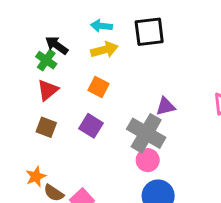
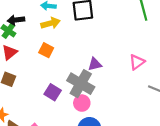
black arrow: (57, 45) -> (16, 20), turned -42
purple square: (91, 126) -> (53, 92), moved

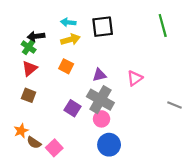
pink triangle: (137, 62) -> (135, 78), moved
purple triangle: (95, 64) -> (99, 75), moved

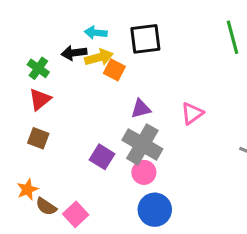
black arrow: (36, 36) -> (74, 53), moved
orange square: (66, 66) -> (114, 70), moved

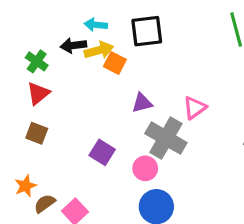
gray cross: (142, 144) -> (166, 138), moved
brown semicircle: (46, 207) -> (45, 203), turned 110

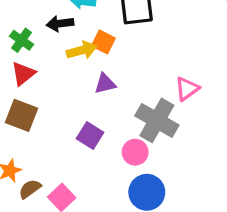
yellow arrow: (99, 50) -> (82, 50), moved
purple triangle: (142, 103) -> (105, 84), moved
brown square: (37, 133) -> (22, 115), size x1.4

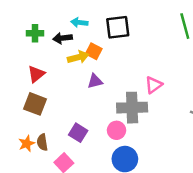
green cross: (22, 40) -> (35, 33), moved, turned -35
gray cross: (157, 120) -> (132, 108), turned -32
purple square: (90, 135) -> (78, 133), moved
brown semicircle: (30, 189) -> (42, 142), moved, turned -63

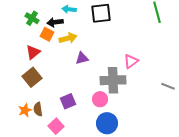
green cross: (35, 33) -> (32, 18), turned 32
orange square: (94, 51) -> (47, 34), moved
brown square: (35, 104) -> (32, 77), turned 30
purple square: (78, 133) -> (68, 101), turned 35

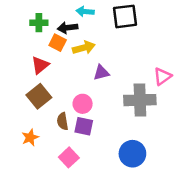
green cross: (32, 18) -> (39, 23), turned -32
pink circle: (100, 99) -> (83, 104), moved
purple square: (68, 101) -> (84, 126), turned 35
brown semicircle: (38, 109) -> (63, 121), moved

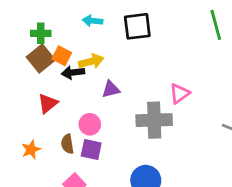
black arrow: (68, 28) -> (73, 73), moved
red triangle: (40, 65) -> (48, 103), moved
brown square: (39, 96) -> (41, 59), moved
orange star: (30, 137) -> (31, 150), moved

